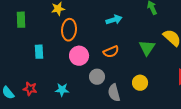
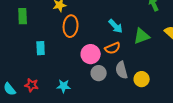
cyan arrow: (114, 20) -> (116, 26), moved, turned 63
green triangle: (147, 48) -> (142, 36), moved, turned 36
pink circle: (79, 56) -> (91, 54), moved
gray semicircle: (114, 93) -> (122, 70), moved

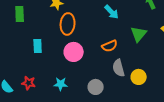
cyan arrow: (116, 26) -> (112, 12), moved
green triangle: (142, 36) -> (139, 34), turned -30
pink circle: (91, 54) -> (74, 52), moved
gray circle: (99, 73) -> (96, 87), moved

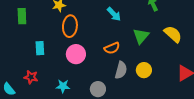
gray semicircle: (119, 68) -> (121, 70), turned -150
yellow circle: (139, 77) -> (144, 70), moved
red star: (29, 83) -> (31, 77), moved

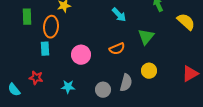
orange ellipse: (70, 26) -> (51, 27), moved
yellow semicircle: (173, 34) -> (186, 22), moved
gray semicircle: (121, 70) -> (126, 83), moved

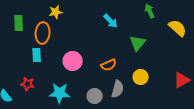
orange semicircle: (117, 49) -> (109, 65), moved
cyan star: (68, 87) -> (60, 93), size x1.5

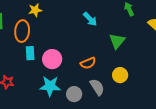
cyan rectangle: (37, 55) -> (30, 53), moved
gray semicircle: (118, 89) -> (97, 87), turned -48
cyan star: (60, 93) -> (50, 86), moved

